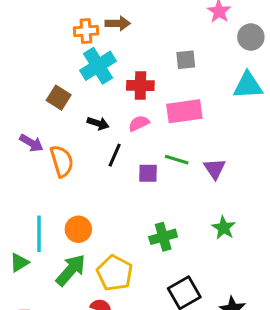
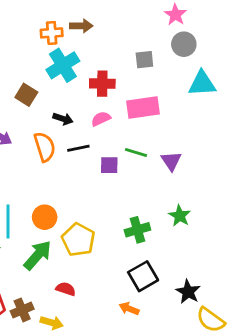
gray circle: (251, 37) -> (184, 44), moved
black line: (115, 155) -> (78, 148), turned 55
orange semicircle: (62, 161) -> (45, 147), moved
green cross: (163, 237) -> (137, 230), moved
yellow pentagon: (115, 273) -> (78, 240), moved

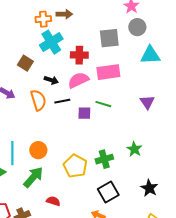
gray square: (144, 60) -> (109, 38), size x1.5
pink semicircle: (101, 119) -> (78, 80), size x1.5
purple triangle: (171, 161) -> (147, 102), moved
yellow pentagon: (78, 240) -> (75, 166), moved
black star: (188, 292) -> (149, 188), moved

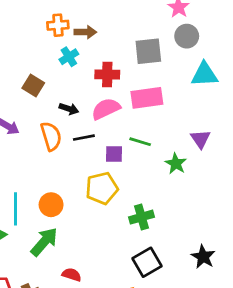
brown arrow: (64, 14) -> (85, 32), moved
cyan cross: (51, 42) -> (69, 57), size x0.6
green star: (134, 149) -> (176, 164), moved
yellow pentagon: (75, 166) -> (102, 188), moved, turned 30

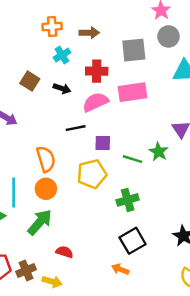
brown arrow: (85, 32) -> (89, 33), moved
black arrow: (69, 109) -> (62, 88), moved
orange semicircle: (51, 136) -> (46, 159), moved
green line: (140, 142) -> (133, 159), moved

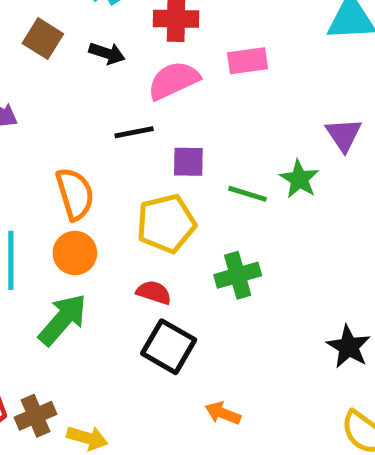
pink rectangle: (133, 92) -> (248, 61), size x0.7
black square: (133, 241) -> (169, 347), moved, turned -30
red semicircle: (64, 252) -> (154, 292), moved

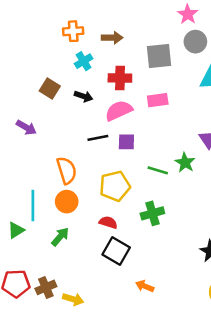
purple square: (188, 162) -> (126, 142), moved
green arrow: (63, 320) -> (60, 237), size x0.7

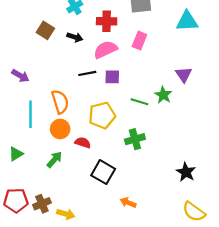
pink rectangle: (158, 100) -> (139, 41), turned -60
purple arrow: (26, 127) -> (20, 76), moved
cyan line: (33, 206) -> (31, 114), moved
red semicircle: (108, 222) -> (83, 143), moved

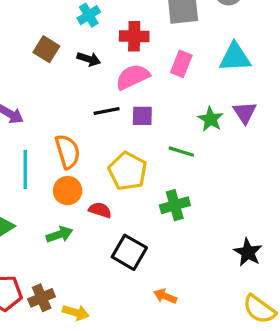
cyan triangle: (187, 21) -> (235, 57), moved
green star: (163, 95) -> (211, 119), moved
yellow pentagon: (102, 115) -> (128, 171), turned -30
green arrow: (54, 160) -> (59, 234), turned 30

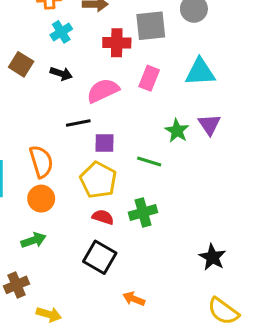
red cross: (134, 36) -> (117, 43), moved
purple square: (142, 116) -> (104, 143), moved
red semicircle: (100, 210) -> (103, 217), moved
brown cross: (42, 298) -> (16, 285), moved

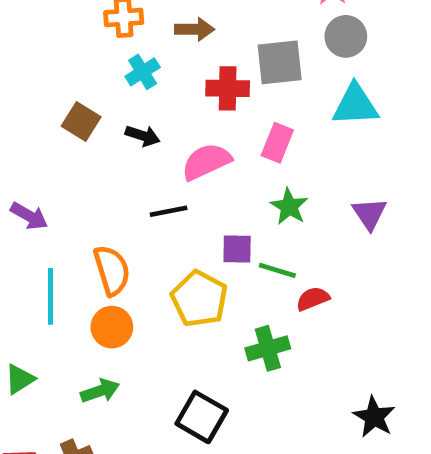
cyan triangle: (200, 72) -> (355, 105), moved
green star: (177, 131) -> (289, 207), moved
purple square: (104, 143) -> (237, 249), moved
red semicircle: (103, 217) -> (313, 299), moved, turned -40

